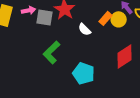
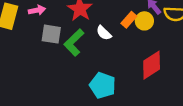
gray square: (45, 17) -> (51, 34), moved
green L-shape: (52, 52) -> (74, 42), moved

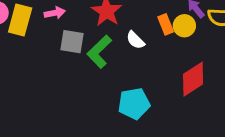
orange rectangle: (129, 20) -> (166, 24), turned -63
cyan pentagon: (103, 85) -> (134, 104), turned -30

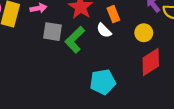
orange rectangle: (166, 24) -> (113, 14), moved
yellow circle: (184, 26) -> (144, 33), moved

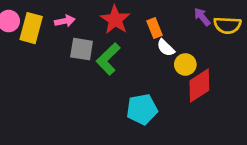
white semicircle: (104, 30) -> (166, 48), moved
yellow circle: (144, 33) -> (185, 64), moved

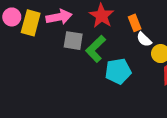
pink arrow: (65, 21) -> (59, 17), size x1.5
cyan pentagon: (142, 109) -> (118, 71), moved

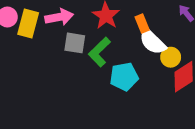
white semicircle: (144, 39) -> (152, 42), size x1.6

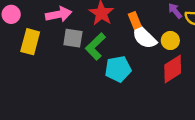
yellow rectangle: (28, 23) -> (30, 42), moved
yellow circle: (171, 57) -> (170, 40), moved

